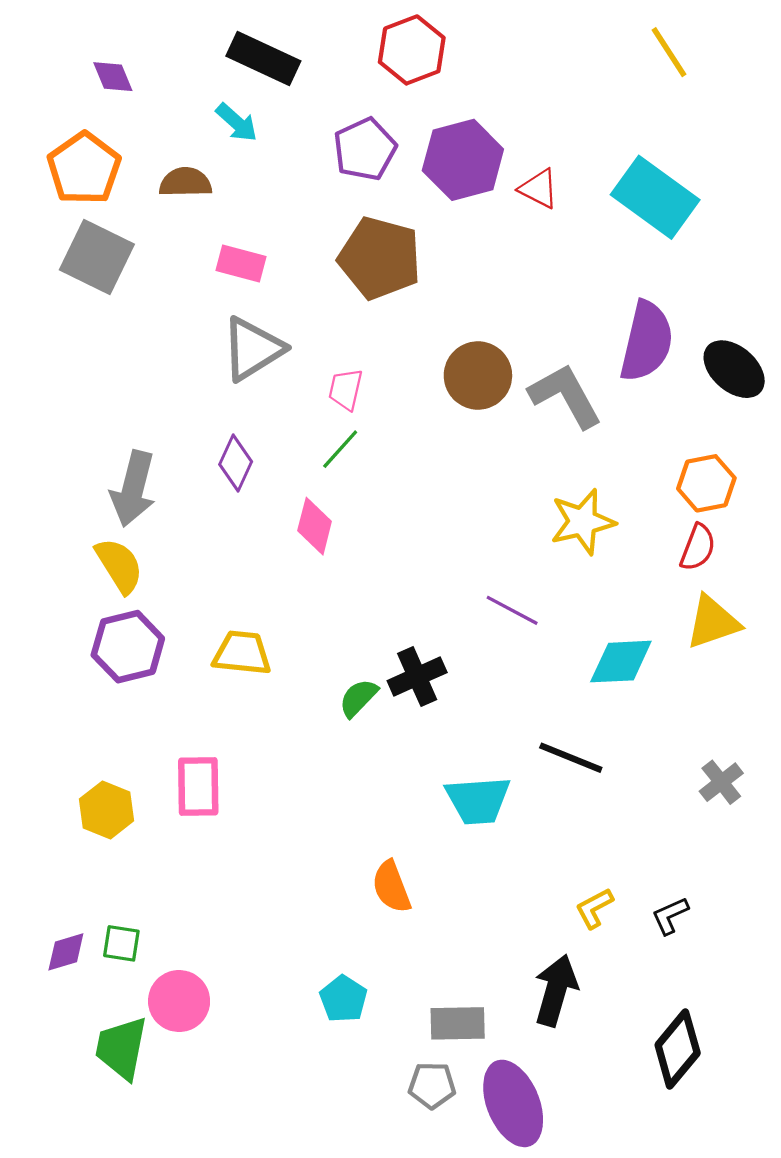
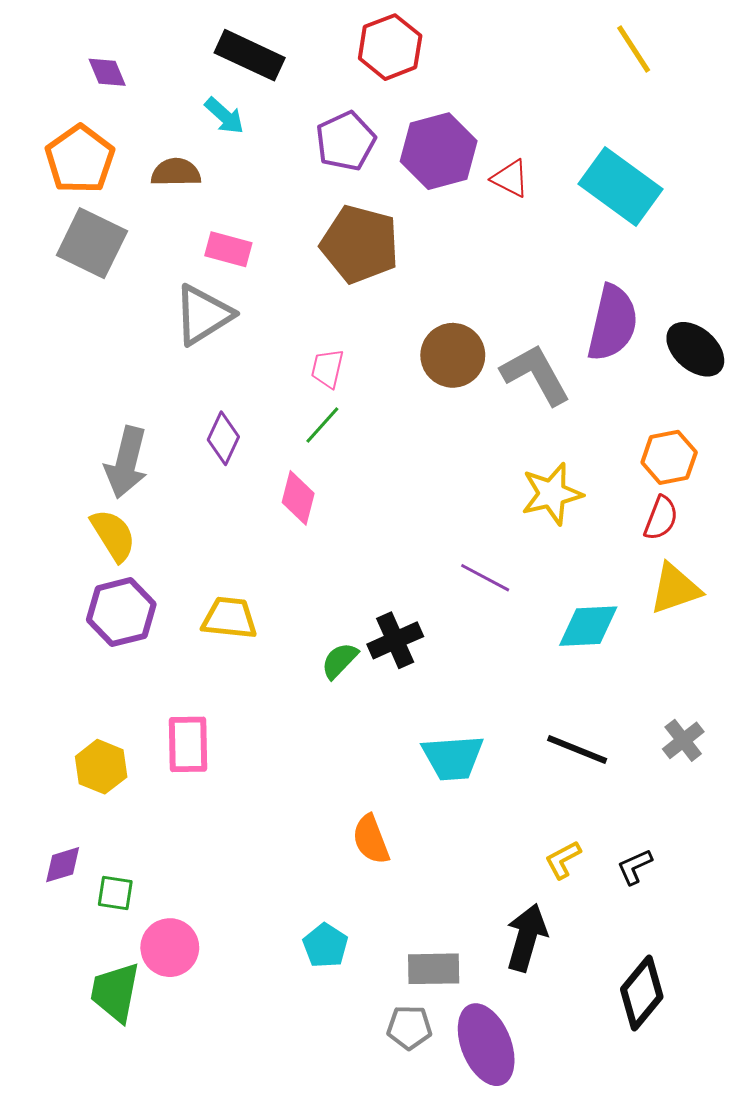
gray triangle: (253, 349) -> (203, 315), moved
black line: (571, 758) -> (577, 749), moved
purple diamond: (66, 952) -> (63, 865), moved

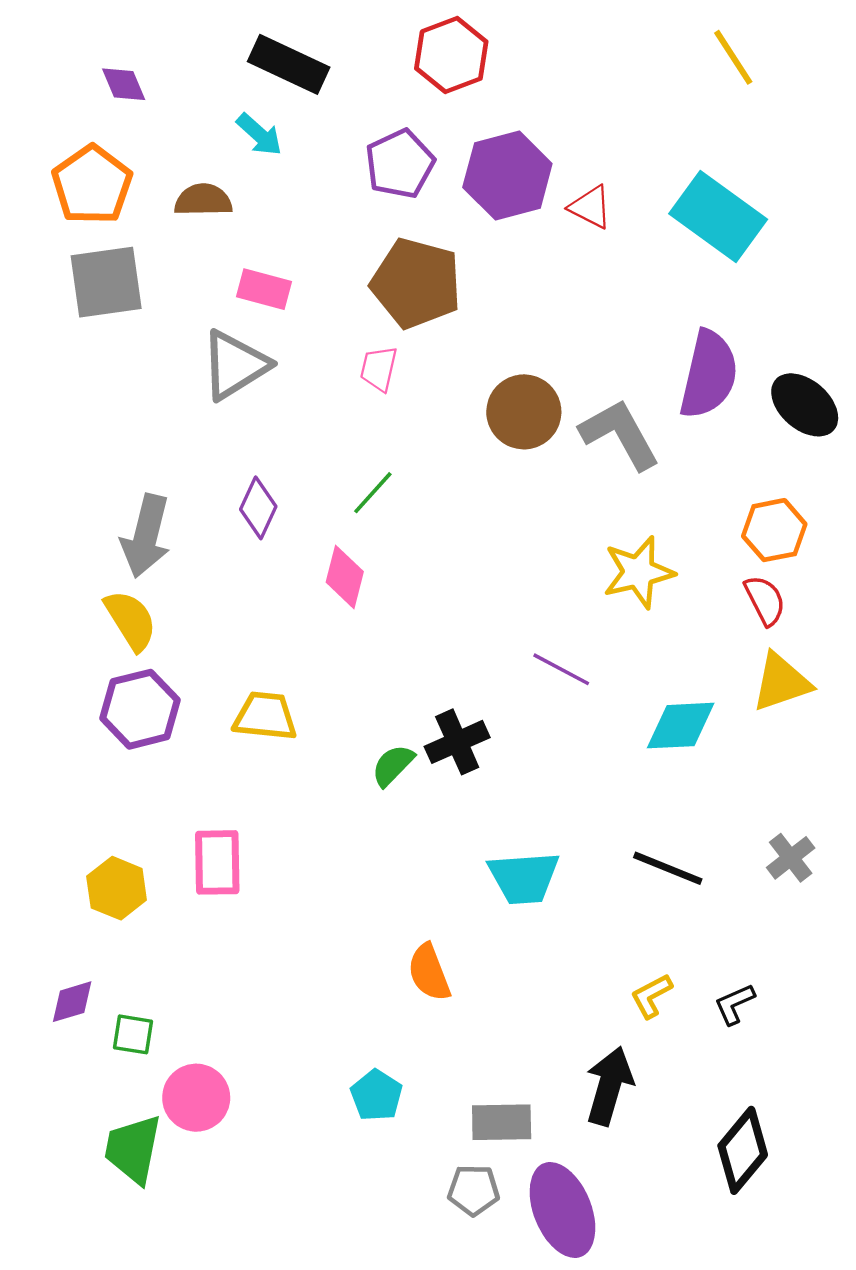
gray square: (92, 243) -> (106, 282), turned -34
pink trapezoid: (327, 368) -> (379, 369), moved
red semicircle: (661, 518) -> (765, 600), turned -48

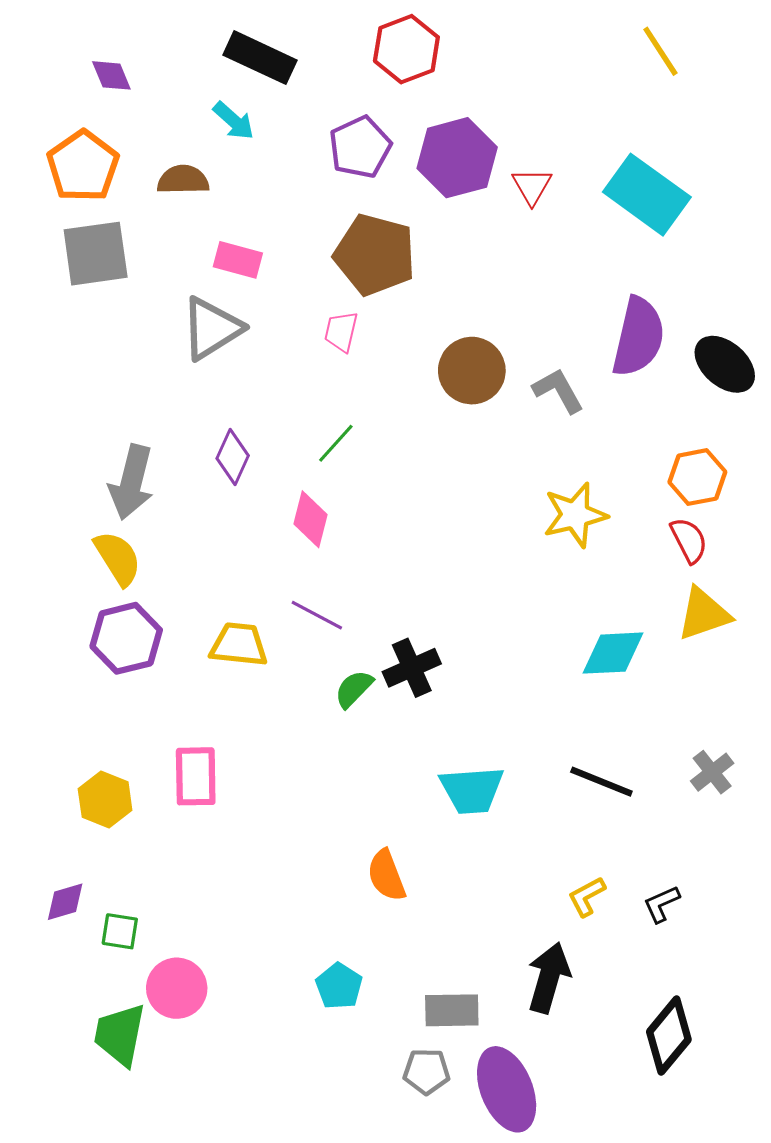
red triangle: (591, 207) -> (532, 186), turned 33
gray L-shape: (620, 434) -> (558, 391), size x0.7
purple line: (561, 669) -> (317, 615), moved

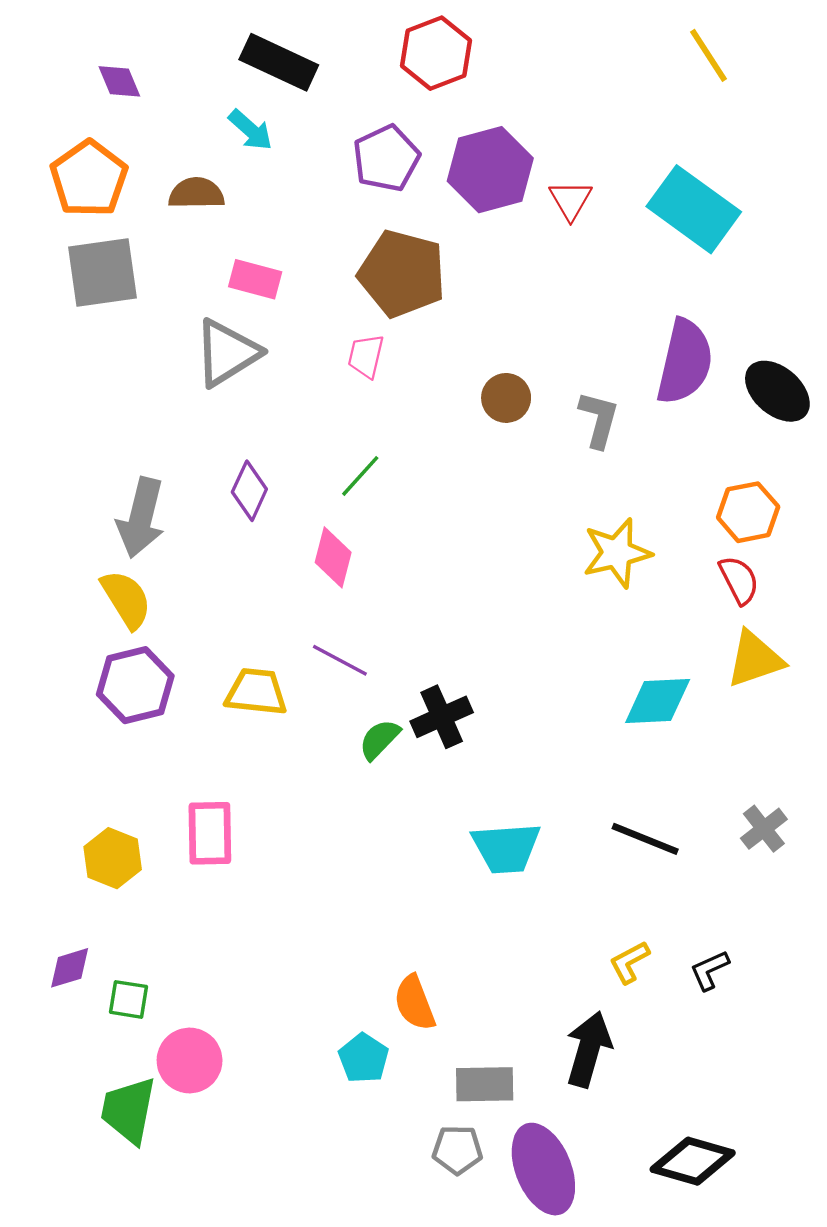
brown circle: (472, 371) -> (506, 398), size x0.7
gray L-shape: (558, 391) -> (599, 419), turned 44
orange semicircle: (386, 875) -> (415, 1003), moved
black diamond: (669, 1036) -> (693, 1161), moved, turned 66

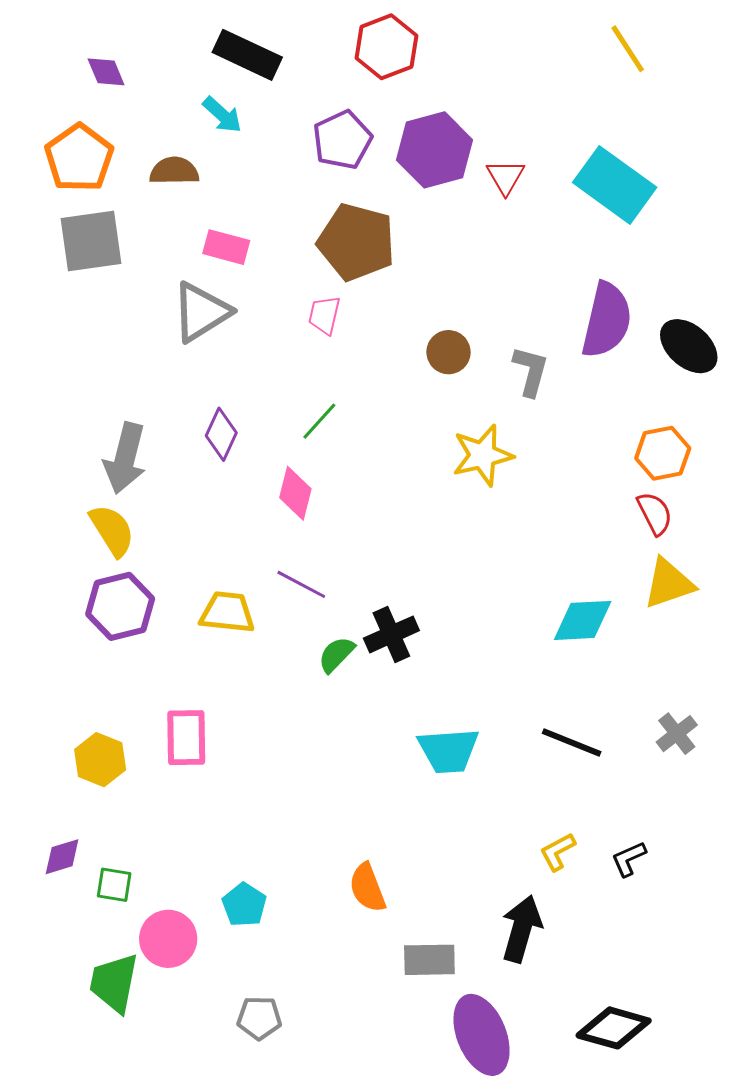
yellow star: (617, 553) -> (483, 455), moved
cyan pentagon: (364, 1058) -> (244, 905), moved
gray pentagon: (457, 1150) -> (259, 1018), moved

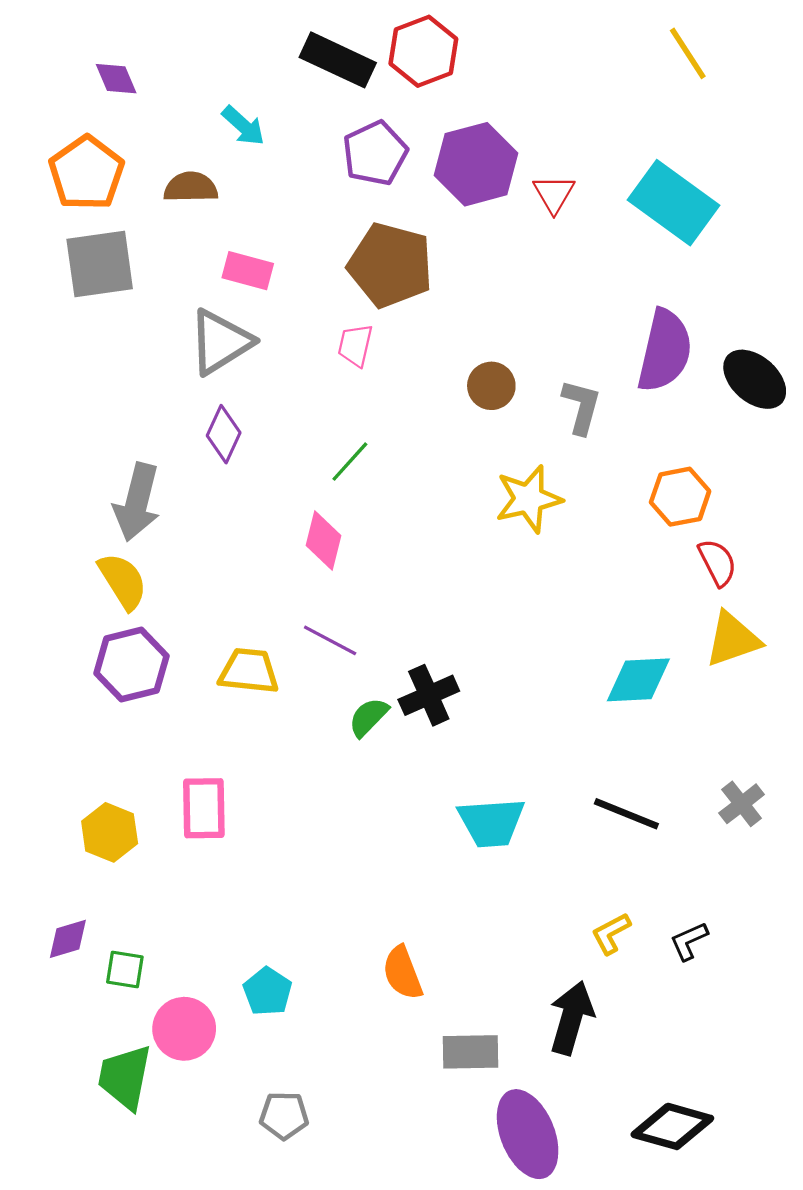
black rectangle: (247, 55) -> (338, 60), moved
purple diamond: (221, 434) -> (224, 434), moved
orange hexagon: (663, 453) -> (680, 497), moved

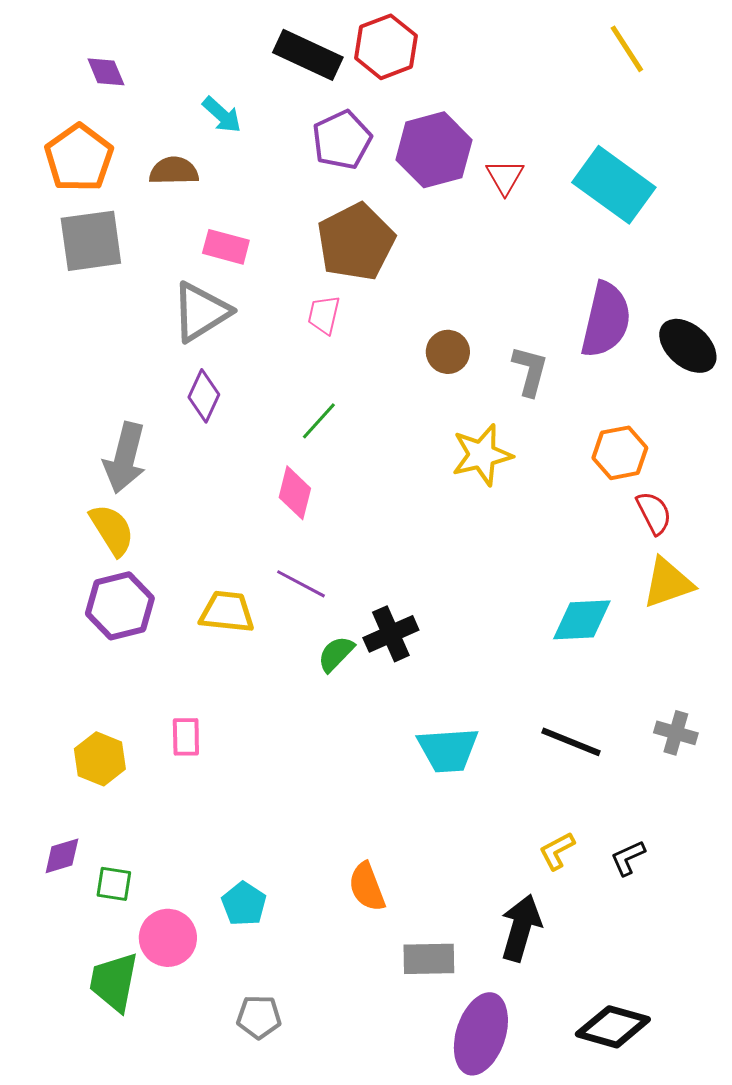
brown pentagon: (390, 265) -> (356, 242), turned 30
gray cross: (742, 804) -> (676, 733), turned -36
pink rectangle: (204, 808) -> (186, 737), size x0.7
purple ellipse: (528, 1134) -> (481, 1034), turned 40

